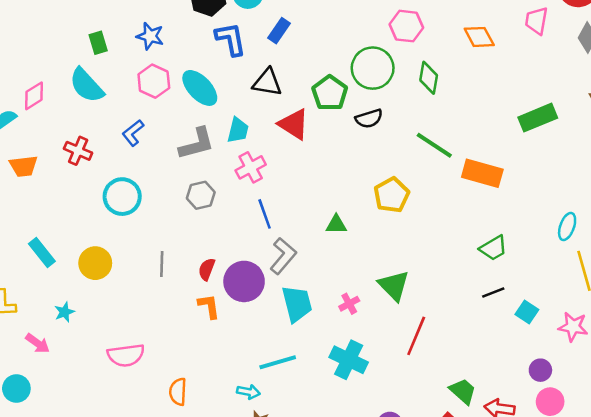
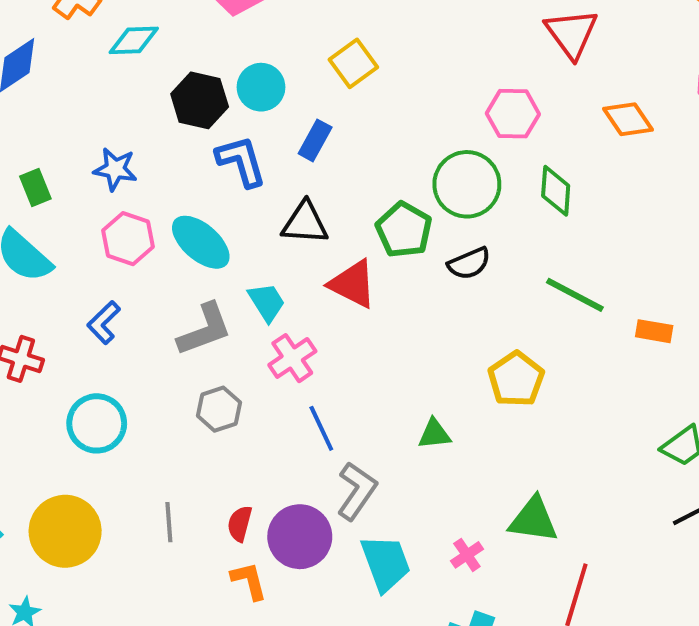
cyan trapezoid: (238, 130) -> (267, 302), turned -40
orange rectangle: (482, 173) -> (654, 331), size x0.6
yellow circle: (95, 263) -> (65, 531), size x1.4
green triangle: (394, 285) -> (534, 520), turned -32

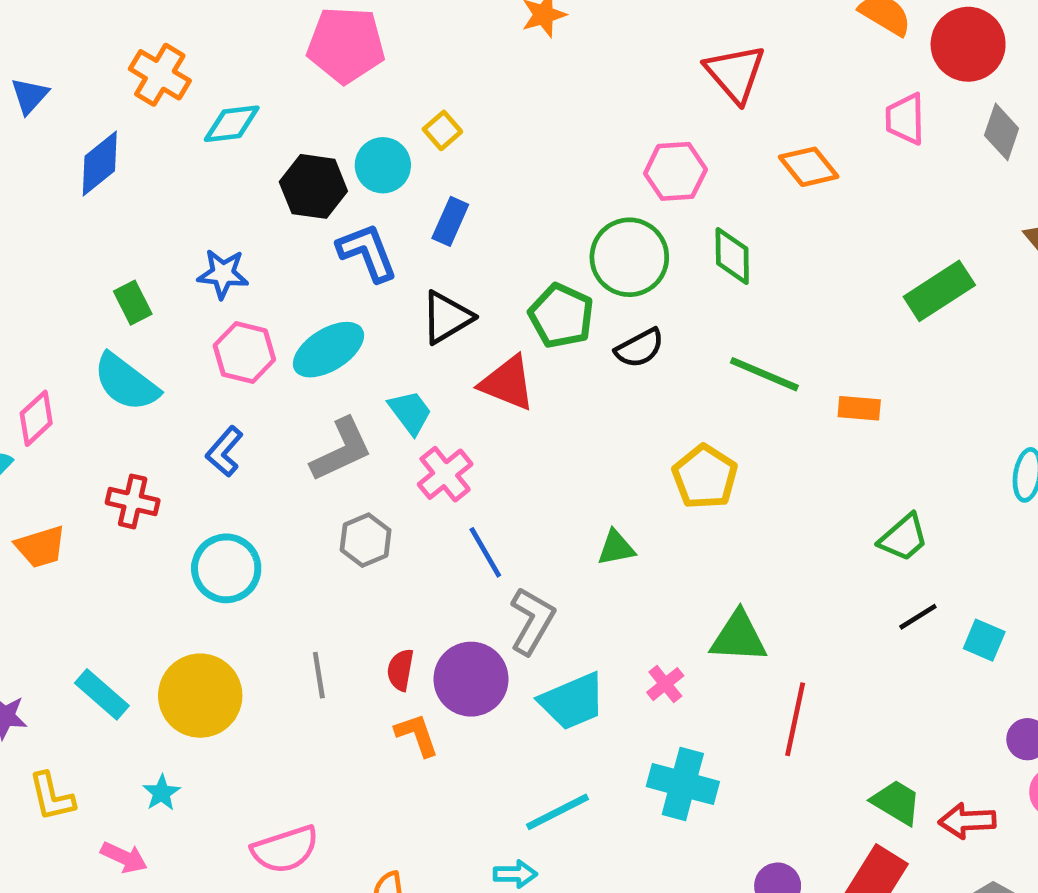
yellow square: (353, 63) -> (442, 130), moved, size x0.7
black triangle: (305, 223) -> (447, 317), turned -30
cyan ellipse: (201, 242) -> (328, 350), turned -68
cyan trapezoid: (386, 563) -> (572, 701), turned 92

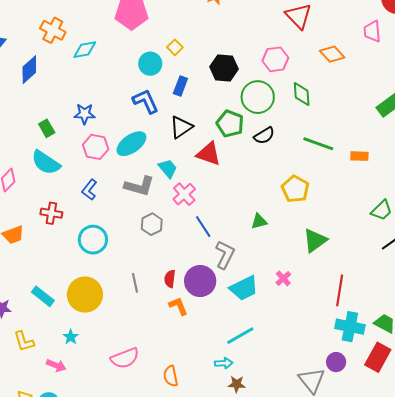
black hexagon: (313, 186) -> (224, 68), moved
gray L-shape: (341, 450) -> (139, 186), turned 44
green triangle: (739, 637) -> (315, 240), moved, turned -36
cyan cross: (683, 784) -> (350, 327), moved

